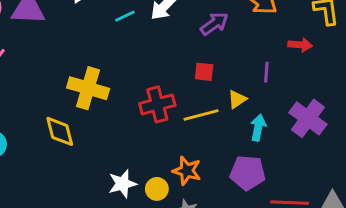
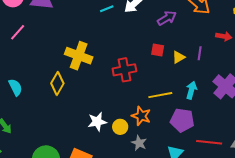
yellow triangle: (237, 99) -> (179, 57), moved
yellow line: (201, 115) -> (160, 95), moved
yellow diamond: (60, 131) -> (57, 83), turned 40

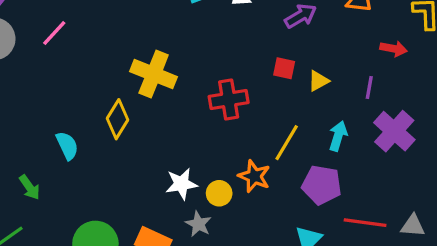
purple line: (200, 53) -> (369, 87), moved
cyan semicircle: (15, 87) -> (67, 146), moved
yellow line: (160, 95) -> (287, 143), turned -50
gray star: (139, 143) -> (198, 224), moved

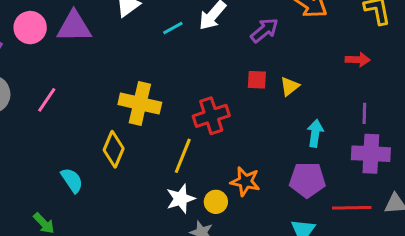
pink line: (54, 33) -> (47, 100), moved
red arrow: (394, 49) -> (358, 60), moved
purple line: (369, 87) -> (364, 113), moved
purple cross: (394, 131) -> (371, 154), moved, turned -30
yellow line: (287, 143) -> (183, 156), moved

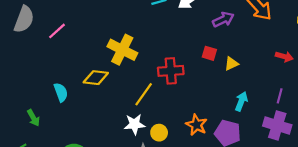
yellow diamond: (114, 149) -> (96, 78), turned 60
orange star: (245, 181) -> (196, 125), moved

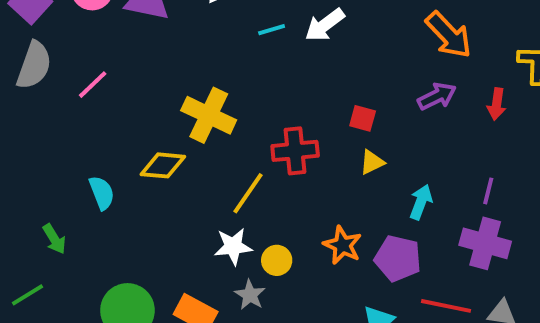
purple arrow: (223, 19) -> (437, 96), moved
red arrow: (284, 57) -> (497, 104), moved, turned 84
yellow triangle: (231, 64) -> (372, 162), moved

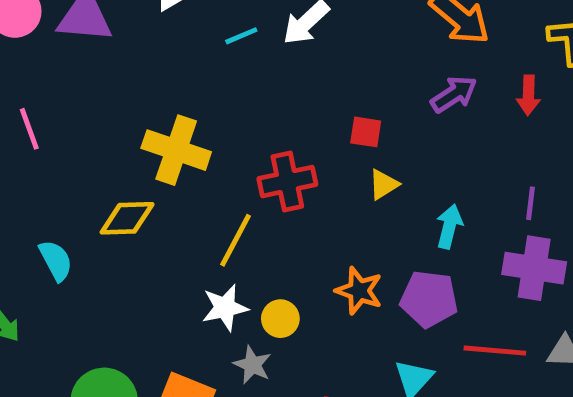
pink line: (93, 85) -> (29, 129), turned -60

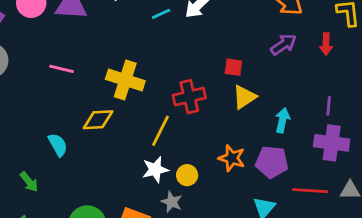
pink line: (29, 129) -> (62, 69), moved, turned -55
yellow triangle: (384, 184) -> (244, 97), size x1.4

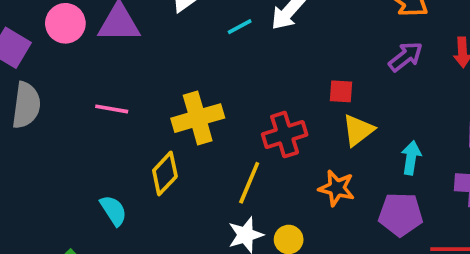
yellow cross: (125, 80) -> (198, 118), turned -30
yellow diamond: (98, 120) -> (165, 173), turned -40
orange star: (232, 158) -> (337, 188), moved

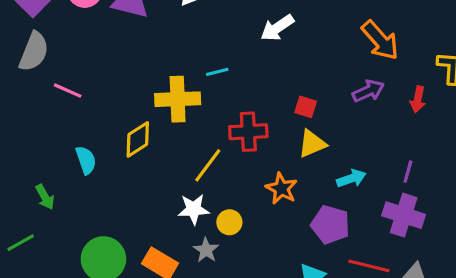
cyan line: (240, 27) -> (217, 72), moved
pink line: (112, 109) -> (68, 91), moved
cyan arrow: (411, 158) -> (351, 179), turned 48

